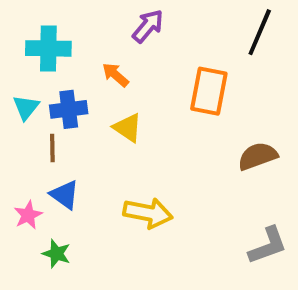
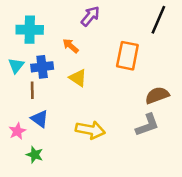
gray L-shape: (268, 246) -> (147, 125), moved

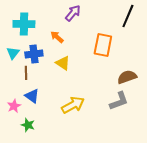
yellow arrow: (90, 130) -> (73, 105), turned -40

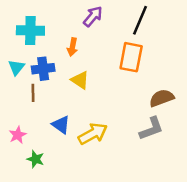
black line: (128, 16) -> (140, 20), moved
orange arrow: (57, 37) -> (72, 47), turned -120
blue triangle: (32, 96) -> (61, 125), moved

